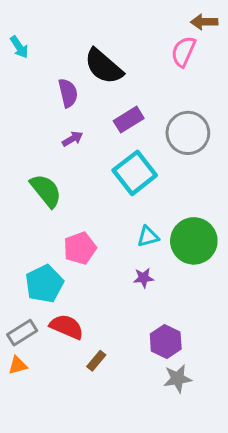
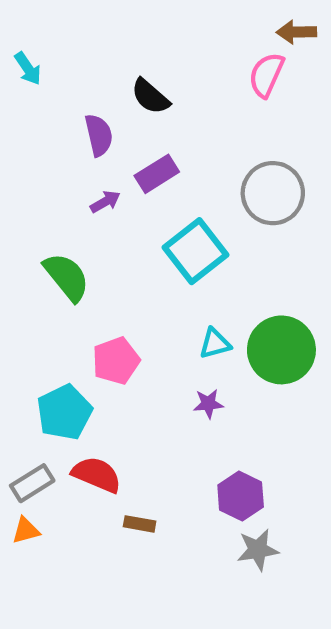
black semicircle: (104, 66) -> (150, 96), size x0.7
purple rectangle: (129, 120) -> (157, 174), moved
brown rectangle: (96, 361) -> (140, 524), turned 60

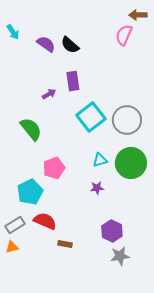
purple semicircle: (99, 135) -> (46, 44), moved, turned -42
purple rectangle: (157, 174) -> (73, 81), turned -66
gray circle: (273, 193) -> (127, 120), moved

